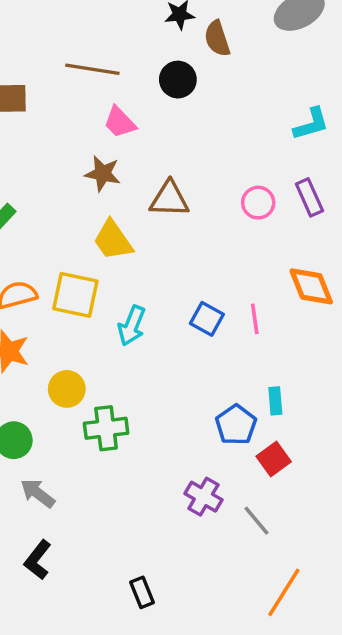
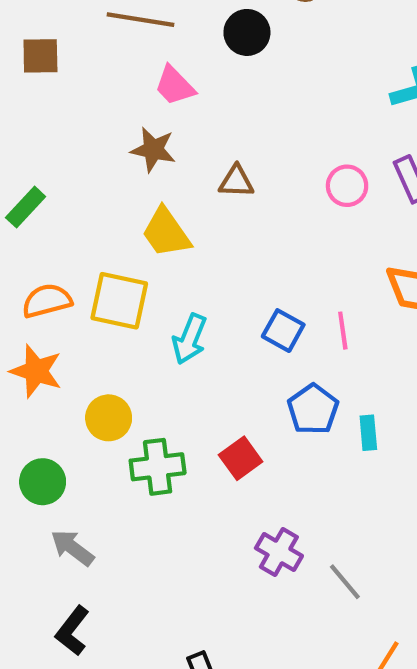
brown triangle: (169, 199) -> (236, 181), size x0.7
blue pentagon: (236, 425) -> (313, 409), moved
red square: (274, 459) -> (241, 458), moved

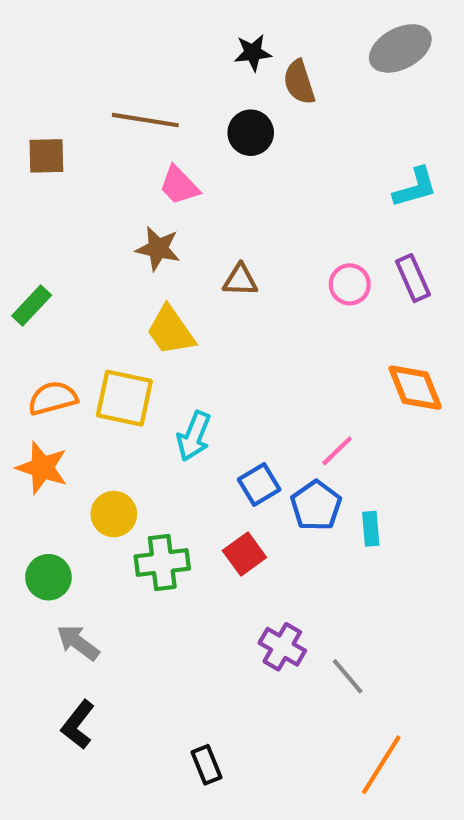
blue square: (283, 331) -> (259, 485), moved, turned 30
pink line: (343, 331) -> (337, 451), moved, turned 54

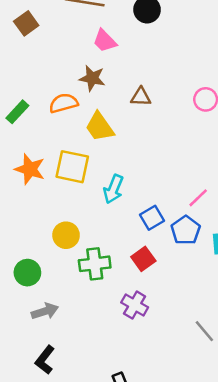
brown square: (46, 156) -> (26, 23), turned -35
orange semicircle: (53, 398) -> (64, 103), moved
orange star: (42, 468) -> (30, 169), moved
gray arrow: (78, 643) -> (45, 311), turned 125
purple cross: (282, 647) -> (135, 305), moved

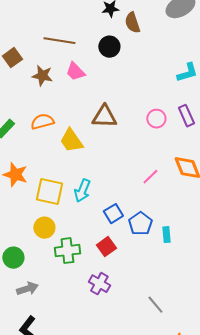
brown star: (92, 78) -> (42, 76), moved
brown triangle: (141, 97) -> (104, 117), size x1.5
yellow square: (72, 167) -> (49, 192), moved
pink line: (198, 198) -> (150, 177), moved

